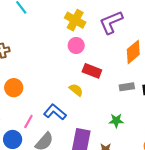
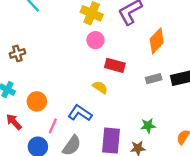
orange circle: (14, 88) -> (37, 101), moved
green star: (116, 121) -> (148, 126), moved

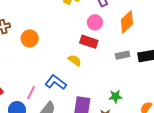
pink circle: (95, 40) -> (95, 22), moved
orange circle: (37, 101) -> (30, 38), moved

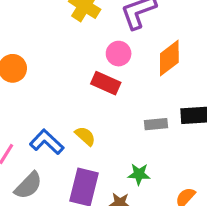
gray rectangle: (123, 55) -> (156, 124), moved
yellow semicircle: (75, 60) -> (85, 136), moved

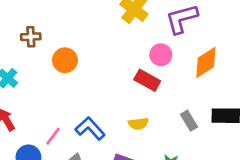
gray rectangle: (156, 124) -> (189, 121), turned 60
yellow semicircle: (85, 136) -> (138, 124), moved, turned 126

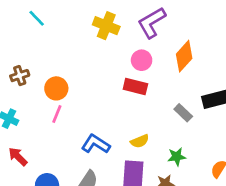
yellow semicircle: (138, 124) -> (140, 141), moved
pink line: (53, 136) -> (57, 114), moved

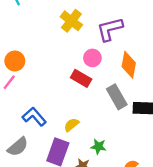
orange diamond: (184, 56) -> (129, 65), turned -48
gray rectangle: (183, 113) -> (117, 97), moved, size x1.5
yellow semicircle: (140, 141) -> (71, 125), turned 147

